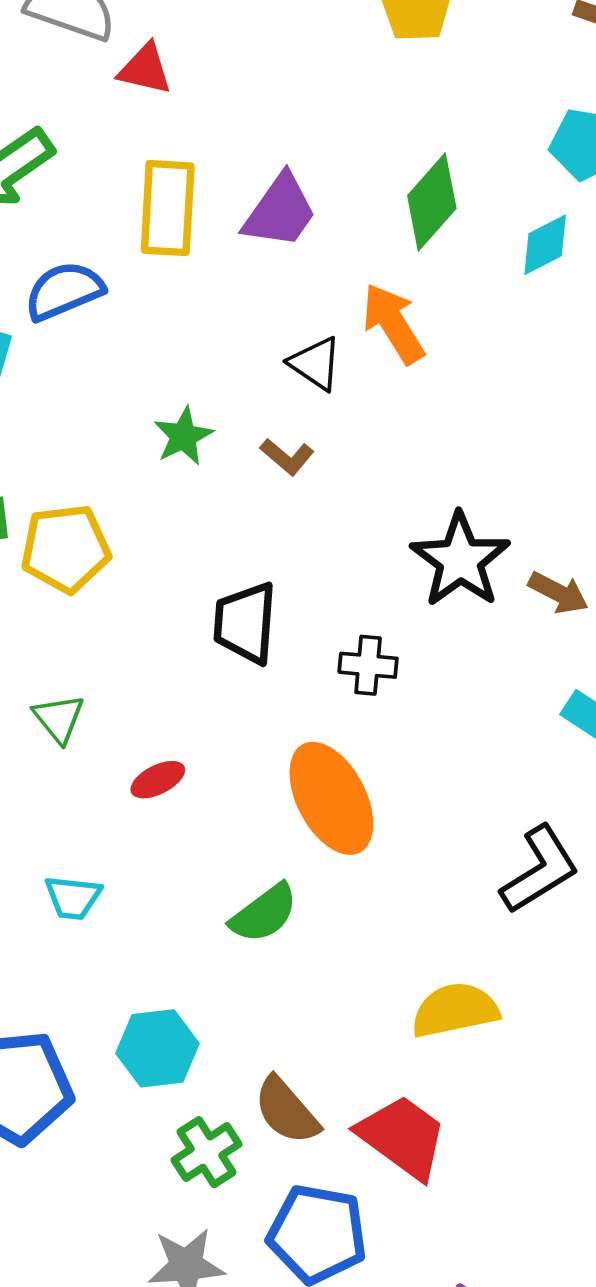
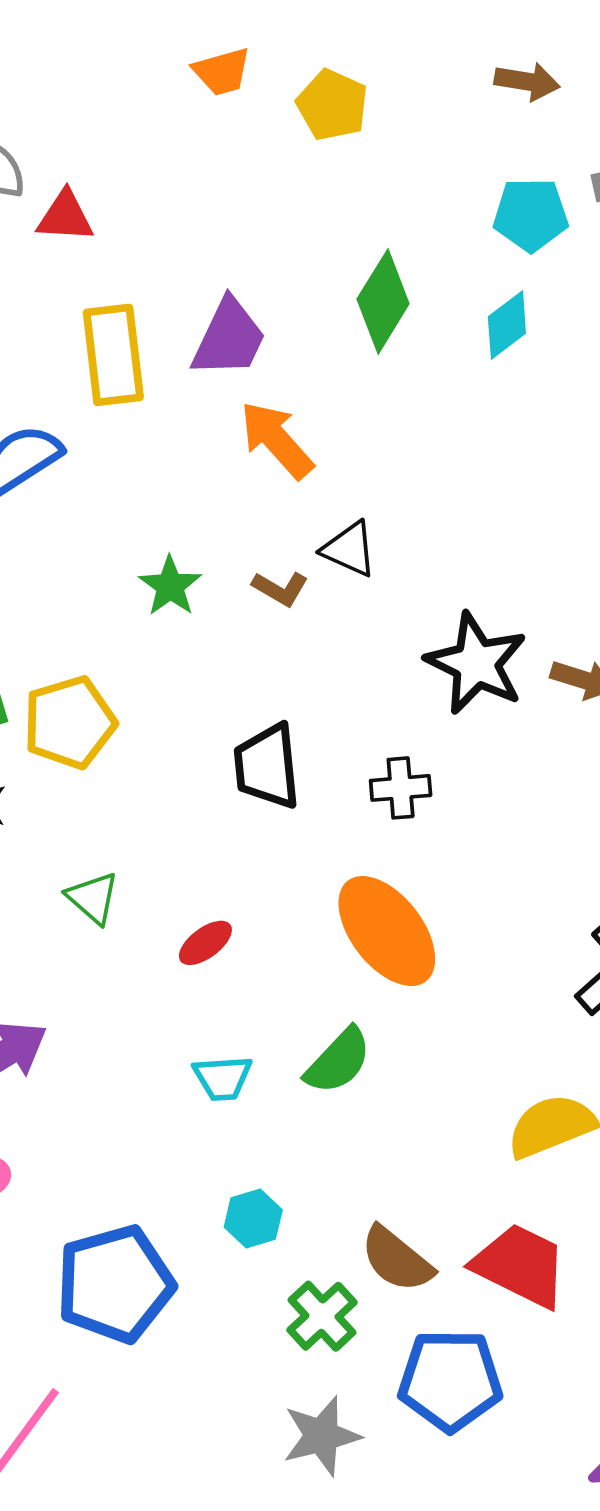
orange arrow: (393, 324) -> (277, 440), moved
black triangle: (315, 364) -> (349, 549), moved
cyan trapezoid: (73, 897) -> (223, 1078), moved
cyan hexagon: (158, 1048) -> (253, 1219), size x0.7

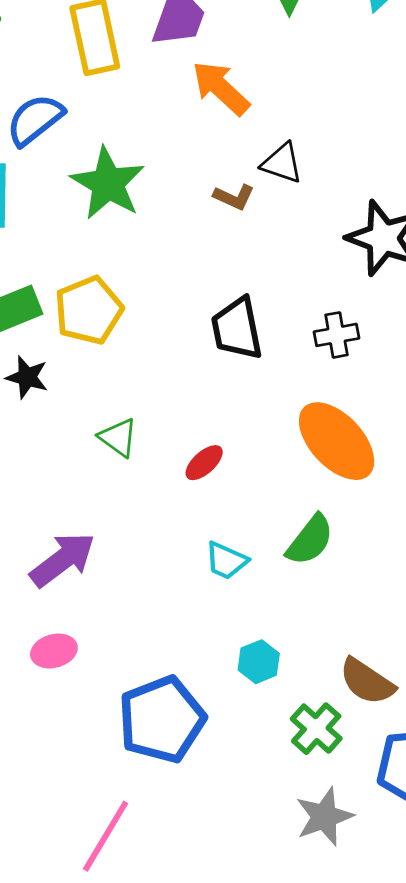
green star: (170, 586) -> (108, 183), moved, size x1.6
cyan trapezoid: (223, 1078) -> (226, 561), turned 33

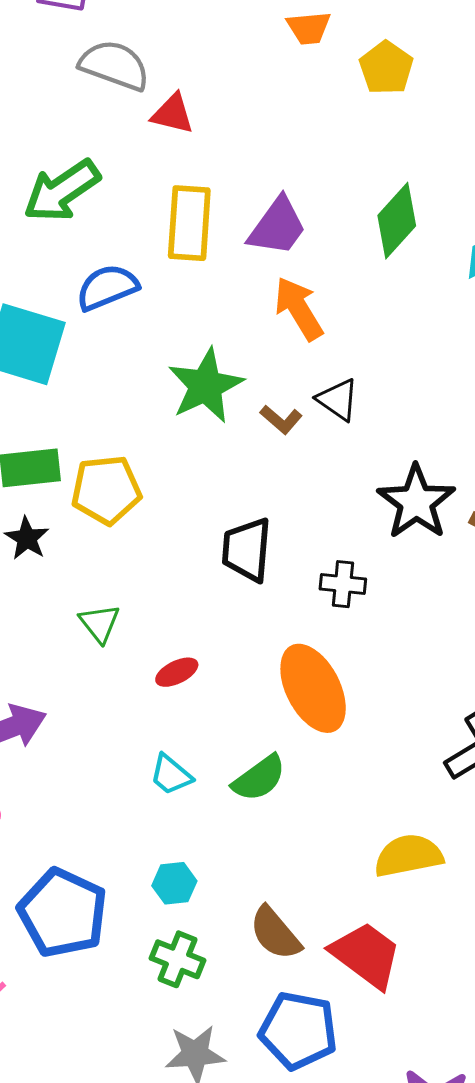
green star: (108, 183) -> (206, 386), moved
blue pentagon: (162, 720) -> (63, 913), turned 30
green cross: (316, 729) -> (177, 959), moved, turned -36

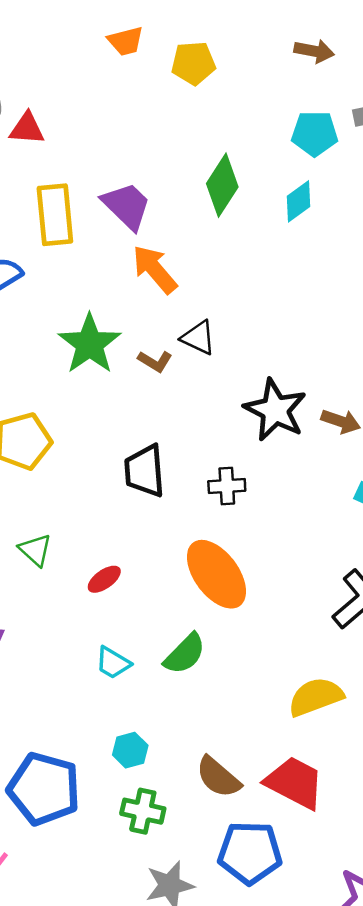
yellow pentagon: (386, 68) -> (193, 63), turned -30
purple trapezoid: (277, 227) -> (127, 206), turned -72

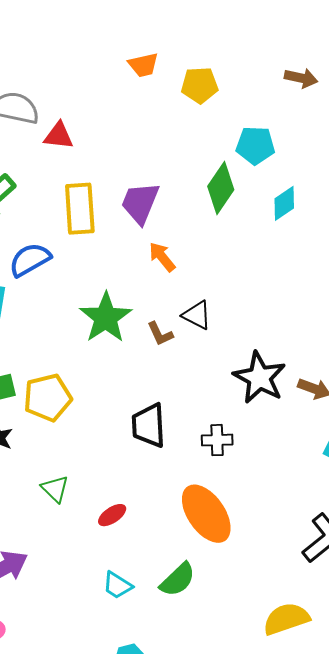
cyan pentagon: (315, 133) -> (255, 145), moved
purple trapezoid: (127, 206) -> (140, 203), turned -114
orange arrow: (155, 269) -> (162, 257), size x0.7
brown L-shape: (155, 361) -> (160, 334), turned 32

